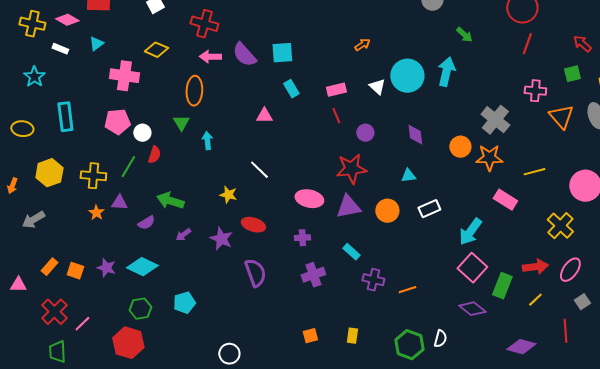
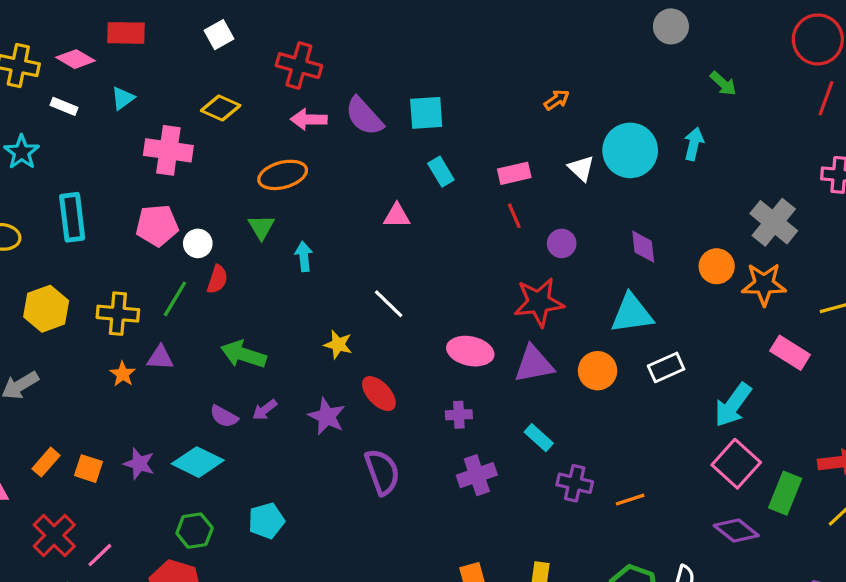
cyan arrow: (446, 72) -> (694, 144), size x0.7
orange ellipse: (194, 91) -> (283, 175), turned 72
cyan triangle: (408, 176) -> (632, 314), size x1.8
purple semicircle: (146, 223) -> (224, 416), moved, turned 60
red ellipse: (253, 225) -> (379, 394), turned 30

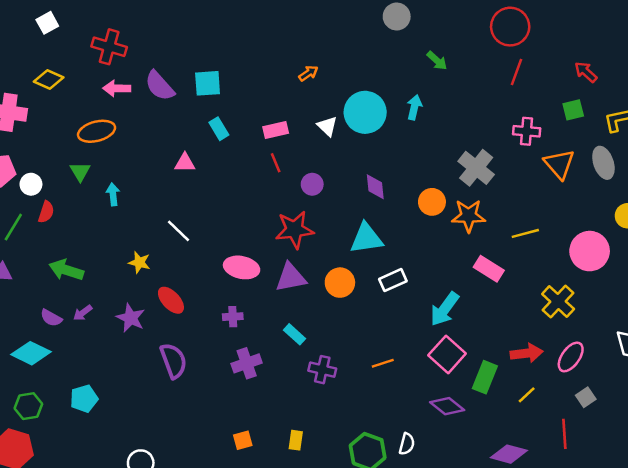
orange line: (630, 500) -> (383, 363), moved

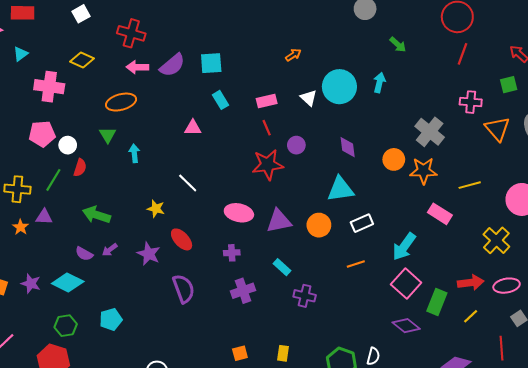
purple semicircle: (160, 86) -> (172, 65), turned -88
red star: (295, 230) -> (268, 165), moved
pink ellipse: (571, 357) -> (507, 286), turned 45
orange line: (383, 363) -> (356, 264), moved

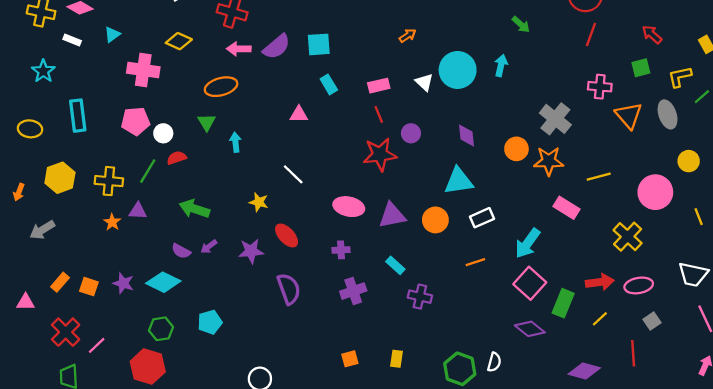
red semicircle: (80, 168) -> (177, 158), turned -126
purple star: (149, 254) -> (251, 251), turned -30

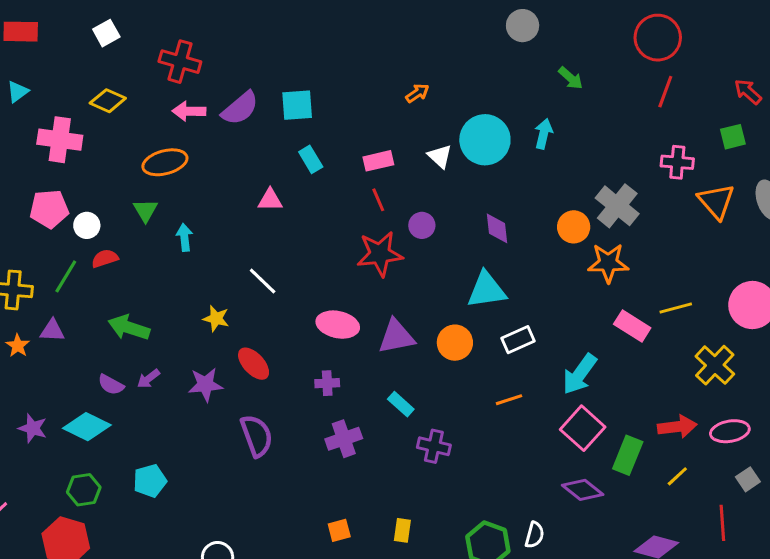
orange circle: (516, 149) -> (574, 227), moved
yellow line: (599, 177) -> (676, 308), moved

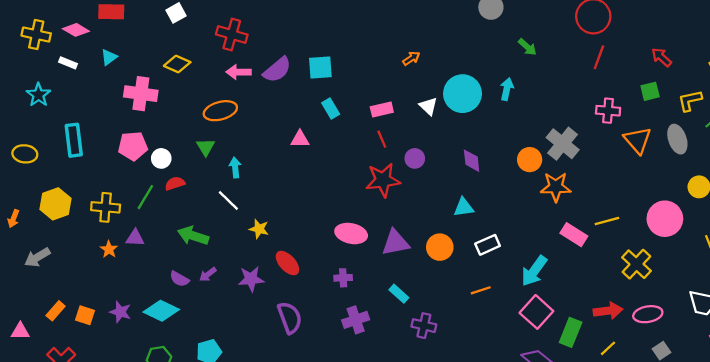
white line: (263, 281) -> (228, 200), moved
cyan triangle: (486, 290) -> (464, 207), size x0.7

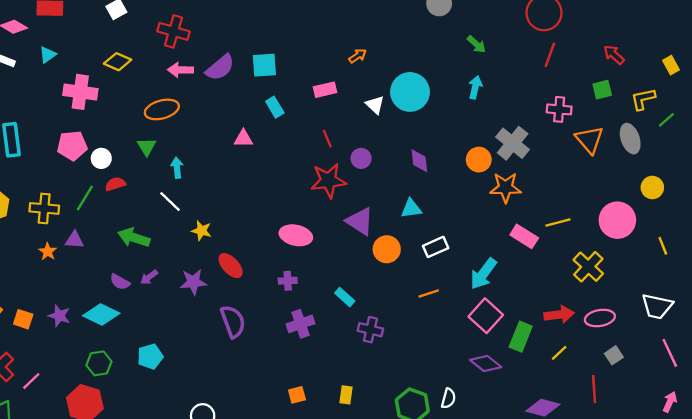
cyan arrow: (507, 89) -> (475, 87), moved
pink rectangle: (382, 110) -> (325, 90), moved
purple triangle: (395, 243) -> (360, 221), moved, turned 44

